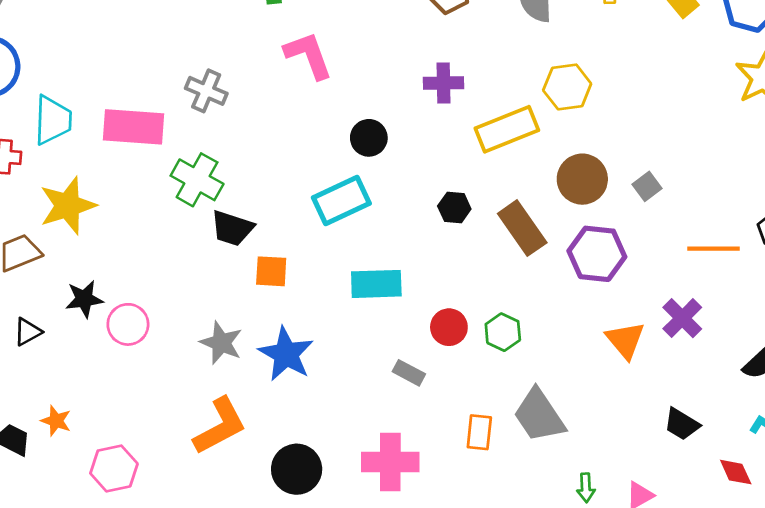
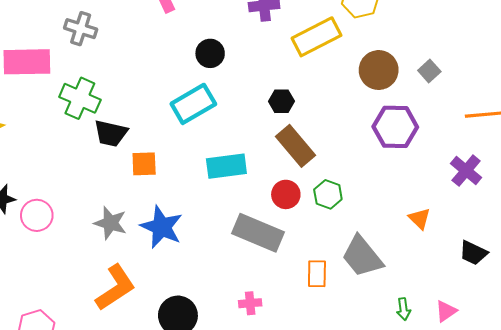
brown rectangle: (522, 228) -> (296, 146), moved
orange triangle: (625, 340) -> (420, 219), moved, size x0.7
gray rectangle: (409, 373) -> (258, 233), size x2.0
pink cross: (390, 462) -> (250, 303), size x0.5

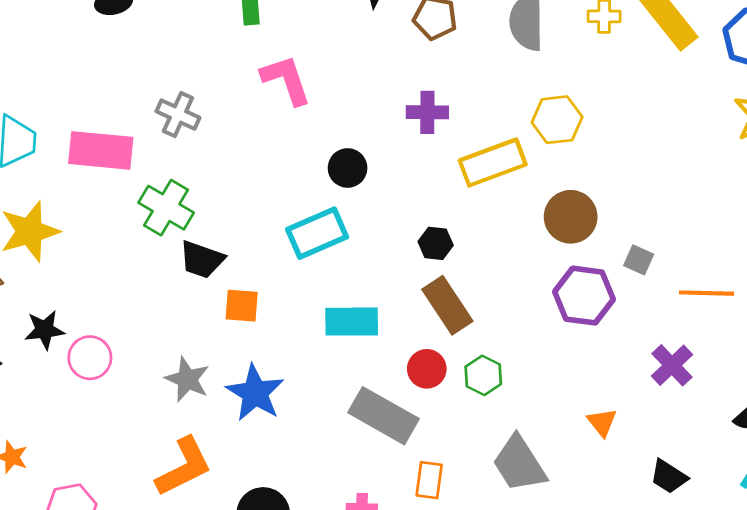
gray square: (429, 71) -> (639, 260), moved, turned -30
orange rectangle: (317, 274) -> (429, 480), moved

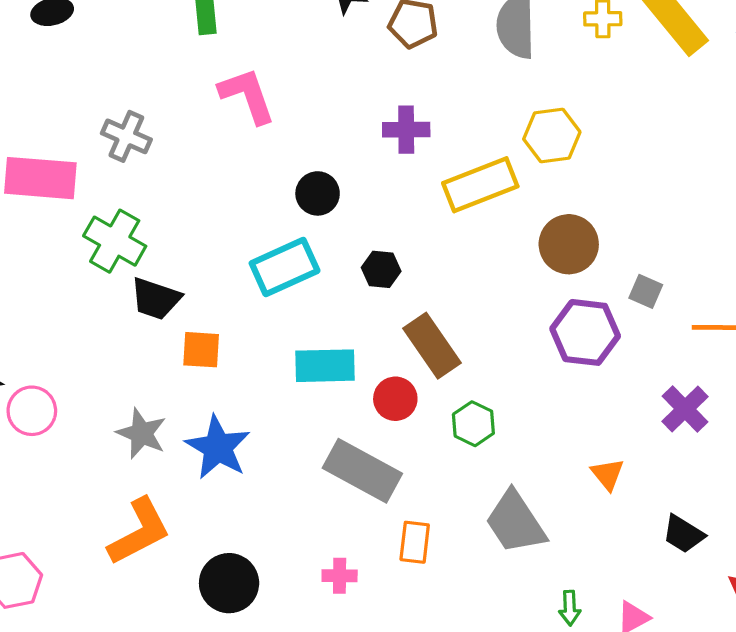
black hexagon: (436, 243) -> (381, 269), moved
red circle: (427, 369) -> (395, 399), moved

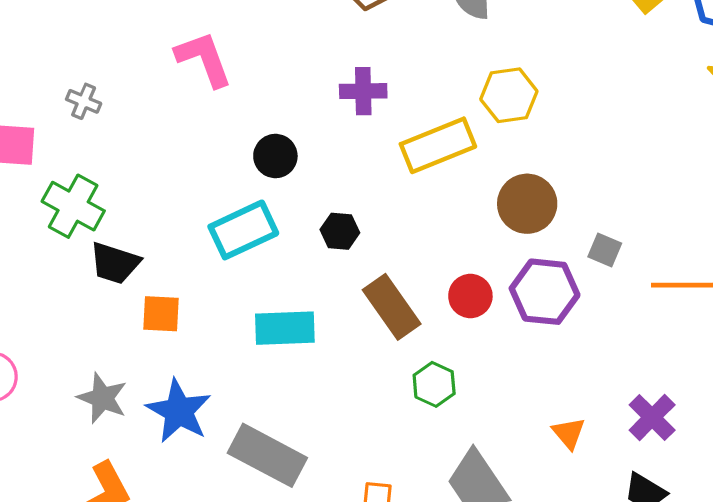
gray cross: (126, 136) -> (84, 101), size x0.7
red circle: (395, 399) -> (470, 296), moved
purple cross: (685, 409) -> (652, 417), moved
gray rectangle: (362, 471) -> (267, 455), moved

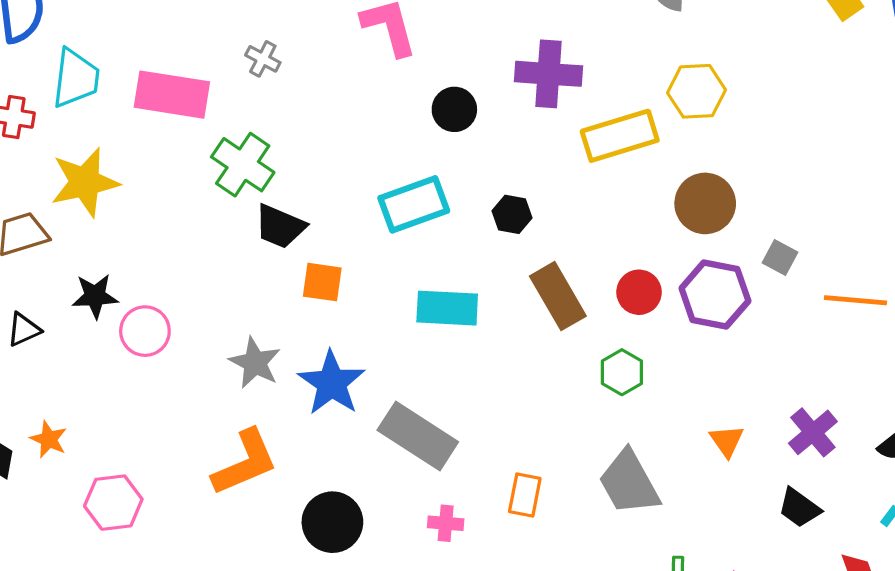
purple cross: (363, 91) -> (548, 74), size x1.4
black circle: (275, 156) -> (454, 109), moved
green hexagon: (434, 384) -> (622, 372), moved

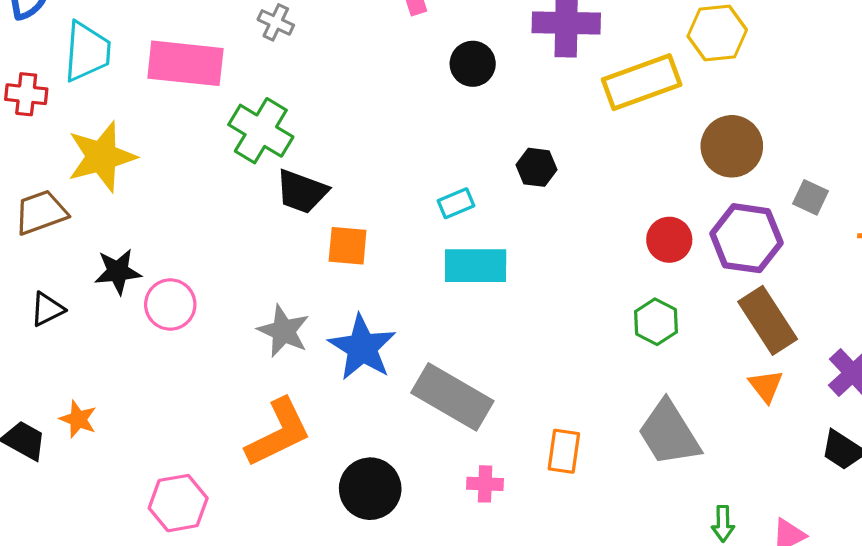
cyan rectangle: (414, 204) -> (456, 203), moved, size x0.5
brown rectangle: (558, 296) -> (768, 320), moved
pink hexagon: (113, 503) -> (178, 503), moved

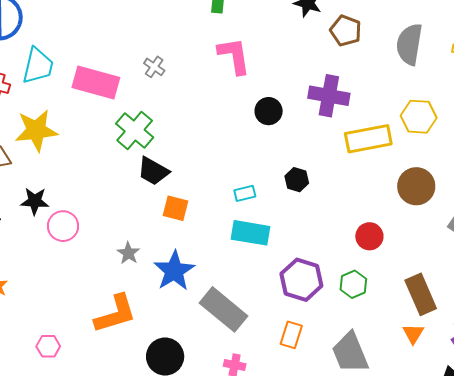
purple hexagon: (746, 238) -> (301, 280), moved
gray star: (283, 331) -> (128, 253), size x0.7
orange rectangle: (564, 451) -> (291, 335), moved
pink hexagon: (178, 503) -> (48, 346), size x0.7

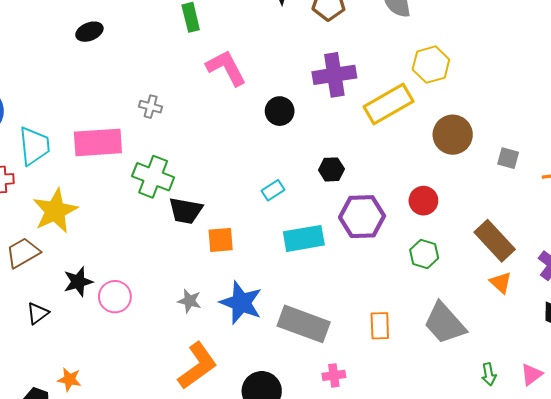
cyan rectangle: (245, 193) -> (273, 190), moved
purple hexagon: (301, 280) -> (362, 217), moved

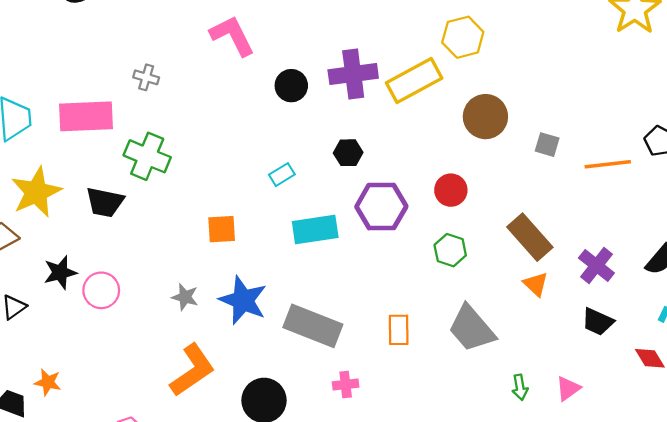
purple cross: (334, 75) -> (353, 74), moved
black trapezoid: (186, 211) -> (105, 202), moved

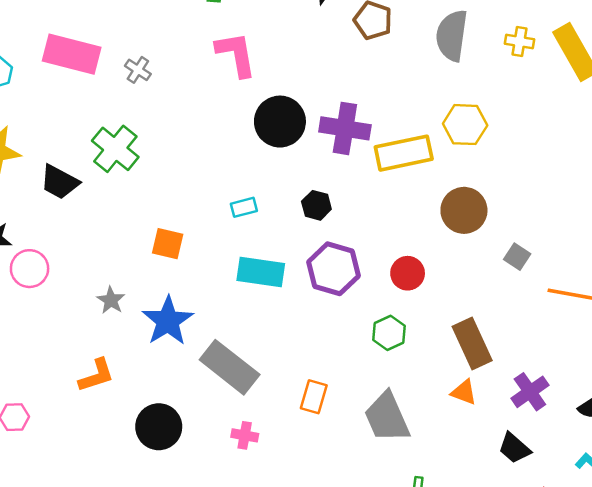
black circle: (291, 86) -> (280, 122), size x1.5
pink rectangle: (86, 116) -> (72, 54), moved
orange triangle: (536, 284) -> (464, 392), turned -40
orange L-shape: (192, 370) -> (96, 375), size x0.7

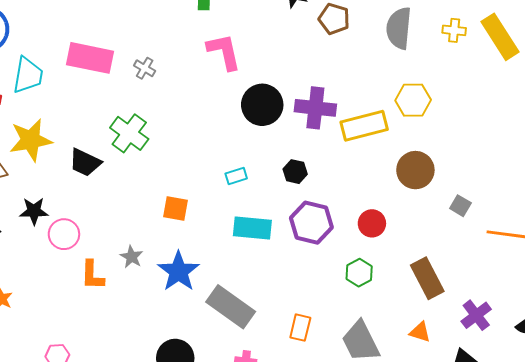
orange L-shape: (96, 375) -> (92, 275), moved, turned 112
orange triangle: (464, 392) -> (420, 332), moved

